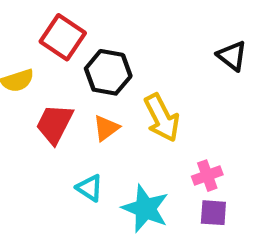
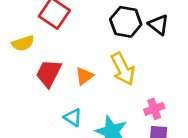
black triangle: (232, 56) -> (159, 25), moved
black hexagon: (108, 72) -> (126, 22), moved

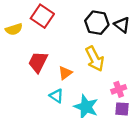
yellow semicircle: (23, 43) -> (14, 29), moved
orange triangle: (84, 76) -> (65, 73), moved

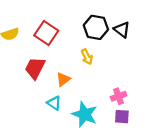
red square: (42, 16) -> (46, 33), moved
yellow arrow: (95, 59) -> (87, 57), moved, size x0.6

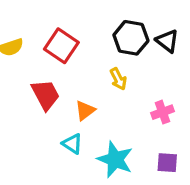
red trapezoid: (35, 68) -> (46, 95), turned 125
pink cross: (119, 96) -> (163, 112), moved

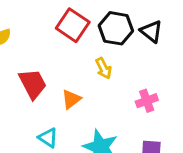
red square: (61, 46) -> (73, 25), moved
cyan triangle: (72, 144) -> (48, 138), moved

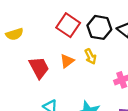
orange triangle: (71, 99) -> (67, 61), moved

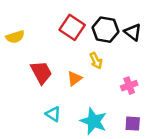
orange triangle: (67, 61) -> (75, 78), moved

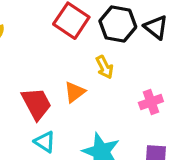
red trapezoid: (41, 72) -> (36, 104), moved

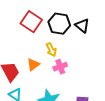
pink cross: (151, 102) -> (60, 67), moved

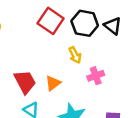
orange triangle: (33, 65) -> (53, 83), moved
pink cross: (60, 67) -> (96, 76), moved

